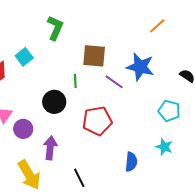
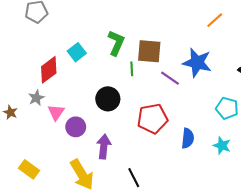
green L-shape: (55, 28) -> (116, 43), moved
green line: (75, 81) -> (132, 69), moved
blue semicircle: (131, 162) -> (188, 138), moved

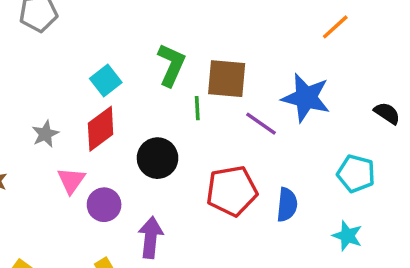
red diamond: (49, 70) -> (101, 129), moved
gray star: (36, 98) -> (45, 134), moved
blue semicircle: (188, 138) -> (287, 205), moved

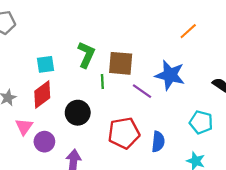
cyan square: (106, 80) -> (45, 64), turned 30

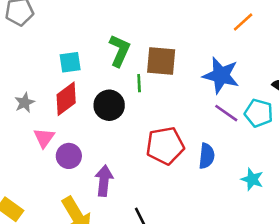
purple line: (142, 91) -> (226, 113), moved
black circle: (78, 113) -> (109, 105), moved
cyan pentagon: (201, 122) -> (259, 113), moved

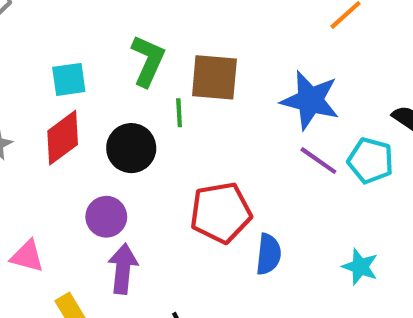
pink triangle: (44, 138) -> (27, 256), moved, turned -50
purple circle: (69, 156) -> (106, 217), moved
blue semicircle: (207, 156) -> (269, 254), moved

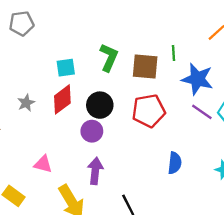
green line: (179, 113) -> (174, 53), moved
red pentagon: (221, 213) -> (149, 111), moved
purple circle: (106, 217) -> (92, 131), moved

